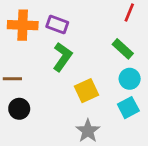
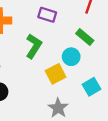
purple rectangle: (57, 24) -> (47, 15), moved
cyan circle: (130, 79) -> (71, 57), moved

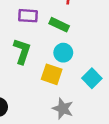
green rectangle: (85, 37) -> (59, 25), moved
yellow square: (56, 74) -> (52, 74), turned -30

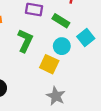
cyan square: (92, 78) -> (86, 38), moved

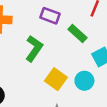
cyan circle: (62, 46) -> (84, 81), moved

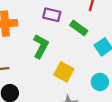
cyan circle: (84, 81) -> (100, 82), moved

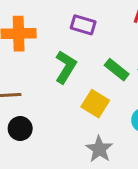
green rectangle: (79, 28) -> (117, 70), moved

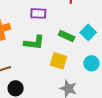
green L-shape: (66, 67) -> (34, 43), turned 80

